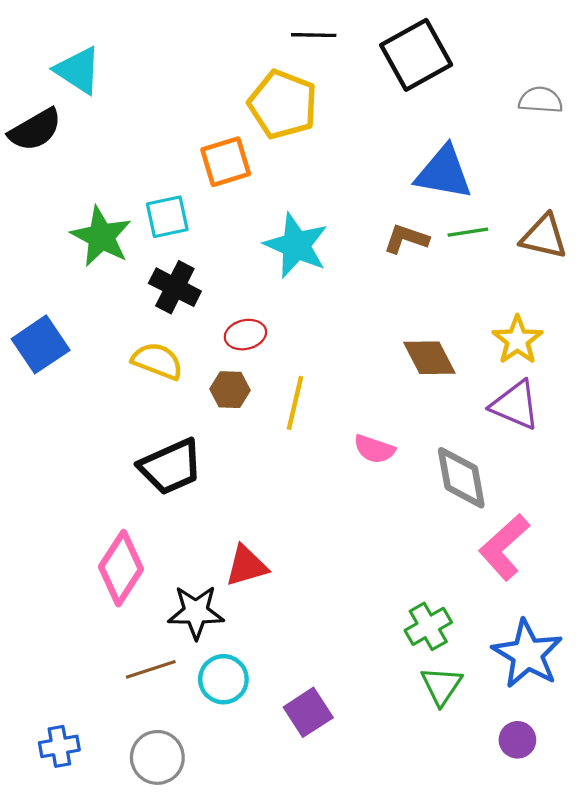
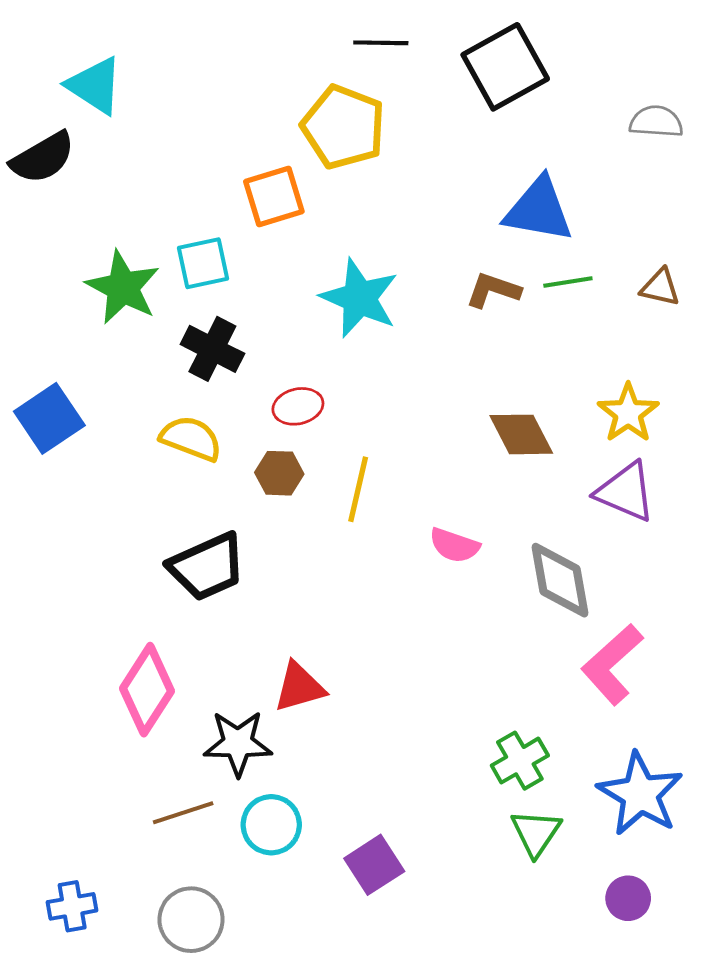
brown triangle: (544, 237) -> (660, 287), size x0.7

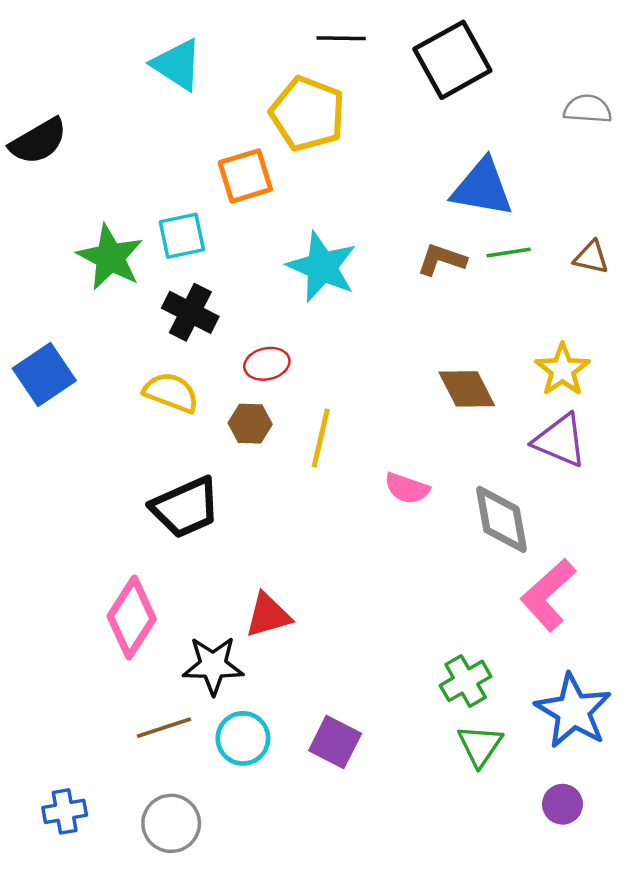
cyan triangle: (95, 86) -> (177, 65), moved
purple square: (374, 865) -> (335, 742), moved, turned -30

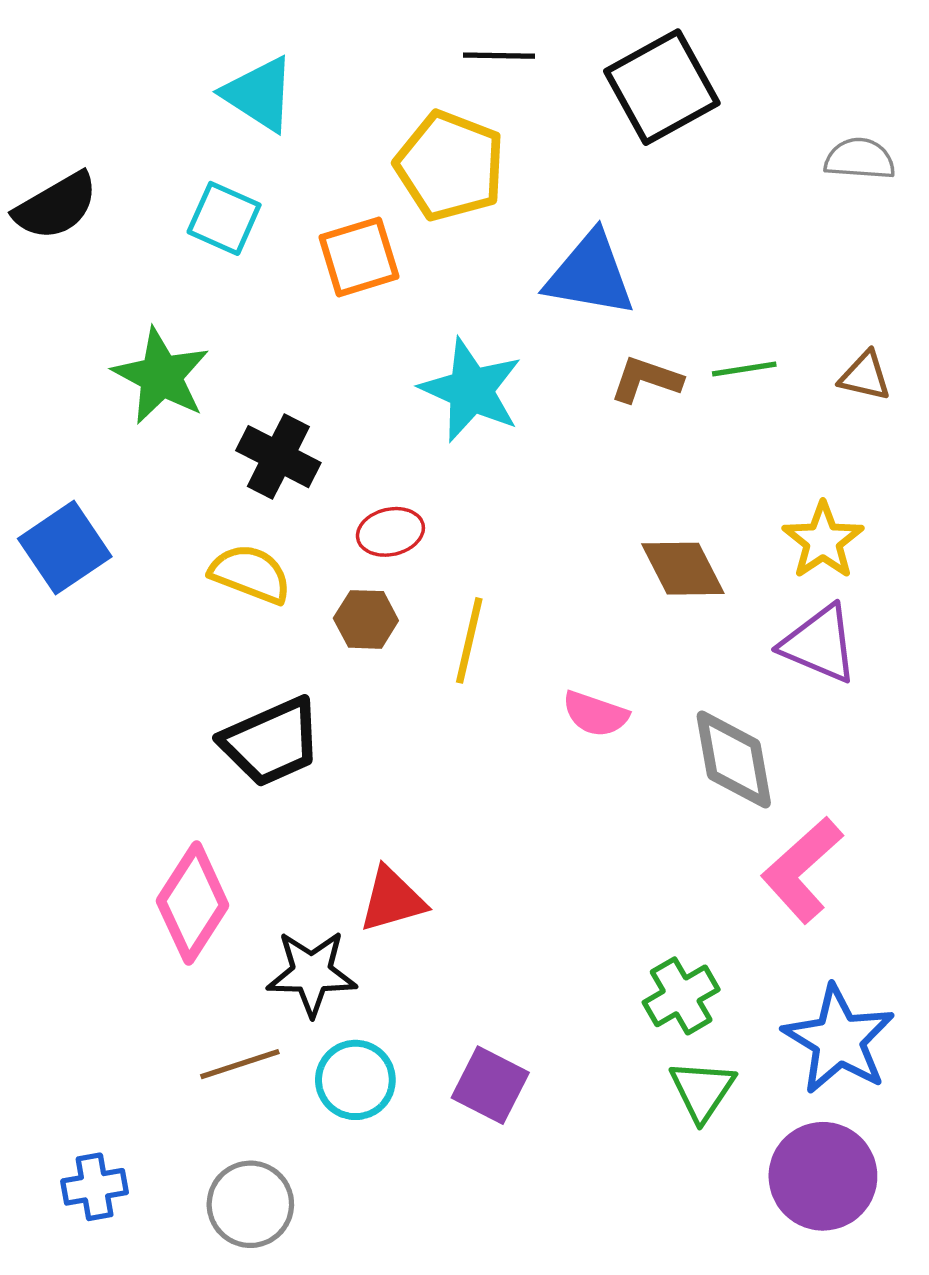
blue triangle: (482, 188) -> (590, 274), moved
cyan square: (182, 236) -> (224, 218), moved, turned 36
purple circle: (562, 804) -> (823, 1176), size x1.8

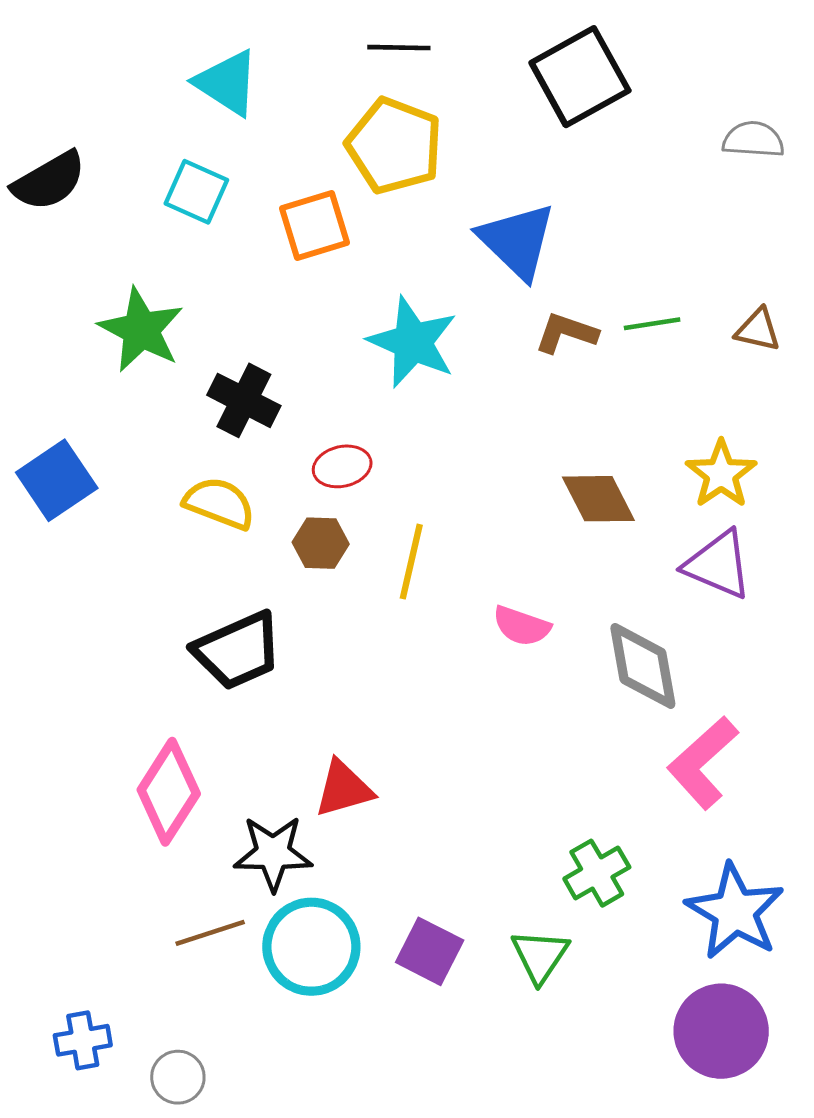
black line: (499, 56) -> (399, 48), moved
blue triangle: (590, 274) -> (517, 241), turned 34
cyan circle: (355, 1080) -> (311, 947), size x1.4
green triangle: (702, 1090) -> (540, 956), moved
gray circle: (250, 1204) -> (178, 1077), moved, size x0.7

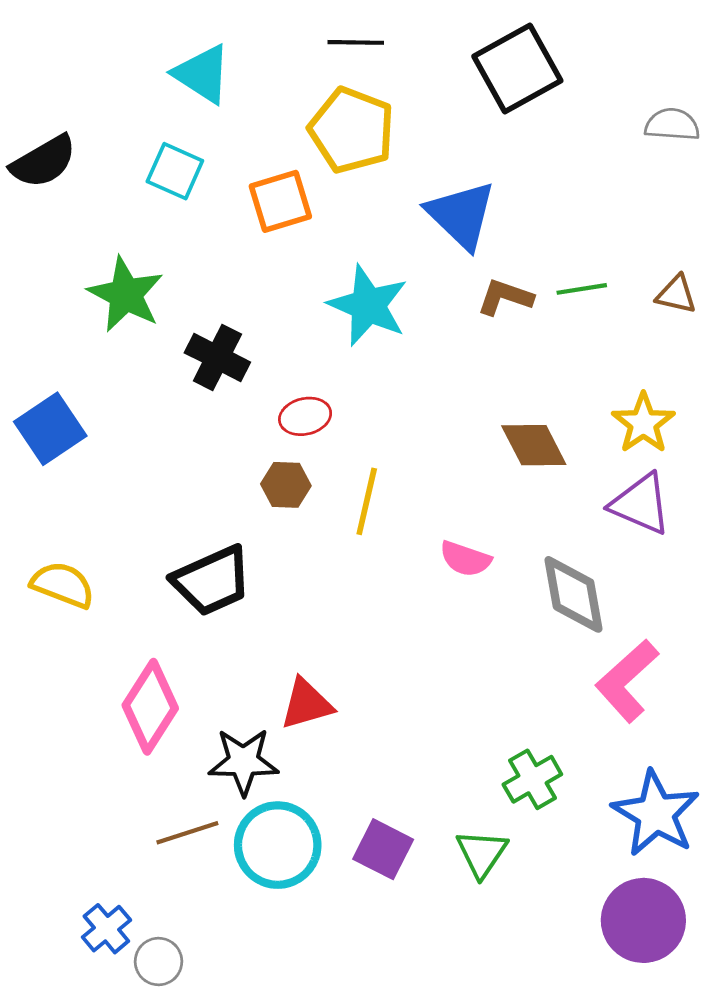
yellow semicircle: (219, 503) -> (63, 585), moved
blue cross: (83, 1040) -> (106, 929), moved, turned -30

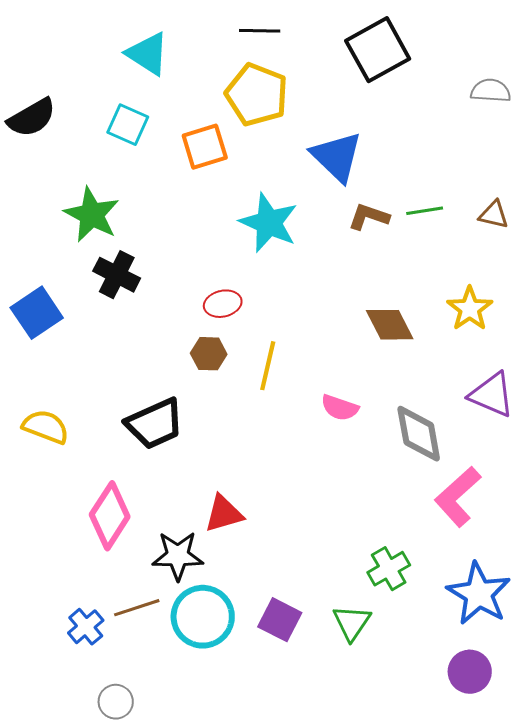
black cross: (217, 357) -> (117, 275), moved
purple triangle: (641, 504) -> (492, 395), moved
purple circle: (643, 920) -> (470, 672), size x0.7
blue cross: (106, 929) -> (86, 627), moved

